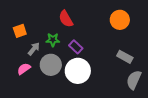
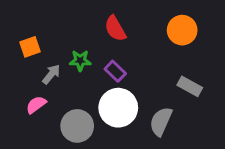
red semicircle: (66, 19) -> (115, 29), moved
gray circle: (51, 65) -> (77, 126), moved
gray semicircle: (134, 80) -> (161, 121), moved

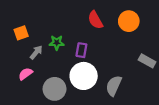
red semicircle: (115, 29) -> (95, 20), moved
purple rectangle: (115, 71) -> (81, 50), turned 56
gray rectangle: (190, 86) -> (147, 61), moved

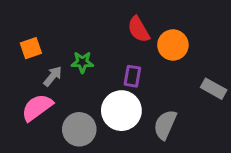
orange circle: (129, 21) -> (173, 45), moved
purple rectangle: (81, 50) -> (132, 76), moved
pink semicircle: (25, 74) -> (37, 107), size x1.5

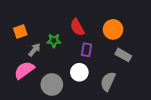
red semicircle: (139, 29) -> (77, 27), moved
gray rectangle: (214, 89) -> (123, 55), moved
white circle: (121, 111) -> (79, 72), size x0.7

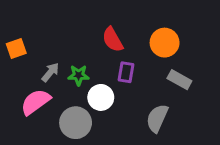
orange square: (20, 31) -> (16, 48), moved
green star: (54, 41) -> (79, 75), moved
white circle: (79, 72) -> (101, 97), moved

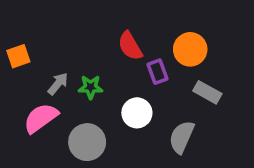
purple rectangle: (126, 72) -> (158, 72), moved, turned -30
white circle: (101, 97) -> (137, 113), moved

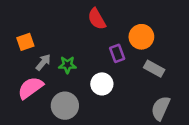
red semicircle: (130, 46) -> (97, 19), moved
orange square: (18, 56) -> (25, 42), moved
gray semicircle: (182, 137) -> (161, 108), moved

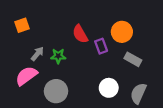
red semicircle: (97, 19) -> (80, 34), moved
orange square: (25, 42) -> (22, 25), moved
white circle: (102, 84) -> (109, 88), moved

